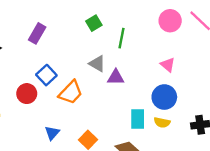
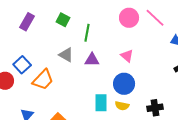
green square: (94, 23) -> (63, 20), turned -32
purple rectangle: (37, 33) -> (27, 22), moved
purple triangle: (116, 77) -> (92, 60), moved

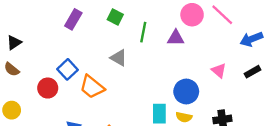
pink triangle: (127, 56) -> (219, 71), moved
purple triangle: (92, 60) -> (176, 38), moved
orange trapezoid: (43, 80) -> (92, 87), turned 85

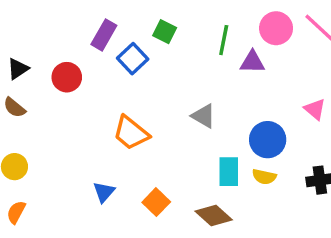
green line: (143, 32) -> (224, 40), moved
gray triangle: (119, 58) -> (203, 116), moved
blue square: (68, 69) -> (133, 59), moved
red circle: (48, 88) -> (67, 77), moved

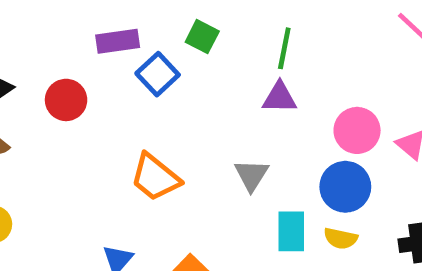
pink circle: (276, 28) -> (357, 130), moved
purple rectangle: (104, 35) -> (118, 41), turned 52
purple triangle: (252, 62) -> (280, 98), moved
gray triangle: (203, 116) -> (251, 175), moved, turned 32

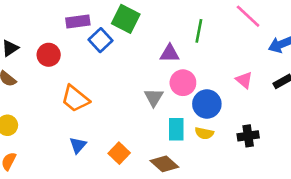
green square: (202, 37) -> (126, 19), size x1.5
green line: (284, 48) -> (199, 31), moved
pink circle: (357, 130) -> (183, 83), moved
orange trapezoid: (155, 177) -> (75, 99), moved

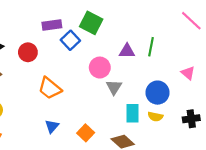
green line: (199, 31) -> (151, 47), moved
pink circle: (183, 83) -> (100, 68), moved

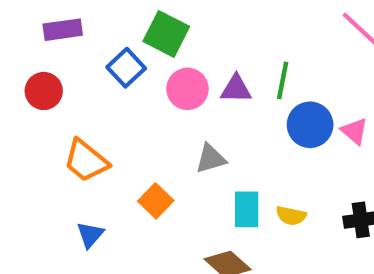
purple rectangle: (52, 25) -> (63, 30), moved
pink circle: (100, 68) -> (187, 89), moved
gray triangle: (114, 87) -> (211, 159), turned 42
blue circle: (158, 93) -> (310, 125), moved
orange square: (86, 133) -> (156, 201), moved

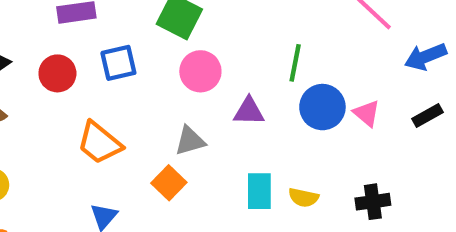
blue square: (126, 68) -> (118, 63), moved, turned 30
purple triangle: (236, 89) -> (249, 111), moved
gray triangle: (211, 159) -> (190, 141), moved

